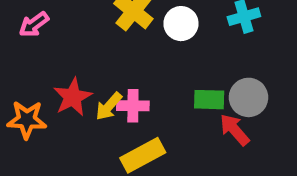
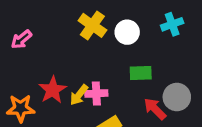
gray circle: (248, 97) -> (177, 97), moved
green rectangle: (209, 100) -> (141, 73), moved
red arrow: (234, 130) -> (155, 109), moved

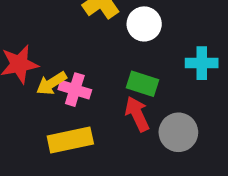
cyan cross: (172, 24) -> (202, 63), moved
red arrow: (155, 109) -> (137, 114), moved

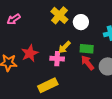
yellow arrow: (51, 83) -> (64, 47), moved
yellow rectangle: (70, 140) -> (48, 85), moved

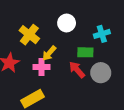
yellow cross: (59, 15) -> (29, 35), moved
green rectangle: (87, 49) -> (85, 52), moved

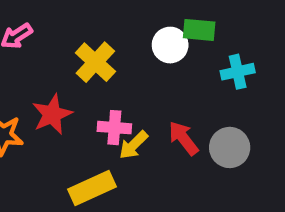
green rectangle: (85, 52) -> (199, 30), moved
yellow arrow: (49, 53) -> (133, 145), moved

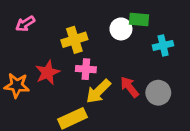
yellow cross: (95, 62) -> (74, 40), turned 30
pink cross: (114, 128) -> (86, 69), moved
yellow arrow: (133, 145) -> (98, 91), size x1.4

